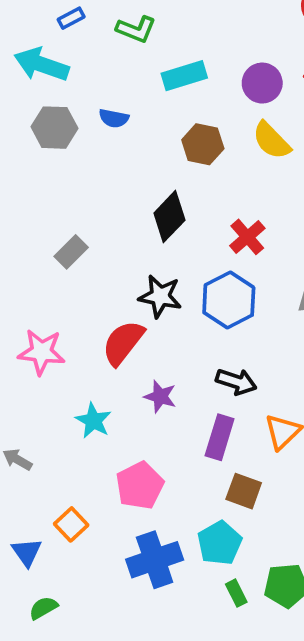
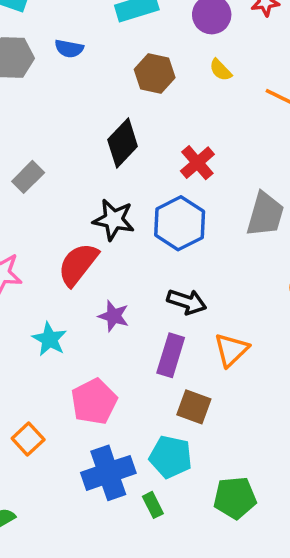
yellow semicircle: (271, 141) -> (221, 70), size x0.6
cyan pentagon: (220, 543) -> (171, 457), turned -30
green rectangle: (236, 593) -> (153, 505), moved

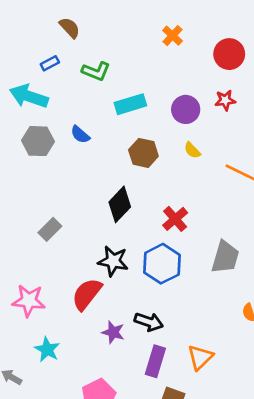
blue semicircle: (69, 49) -> (80, 135), turned 30
black arrow: (187, 302) -> (149, 322), moved
cyan star: (49, 339) -> (47, 349), moved

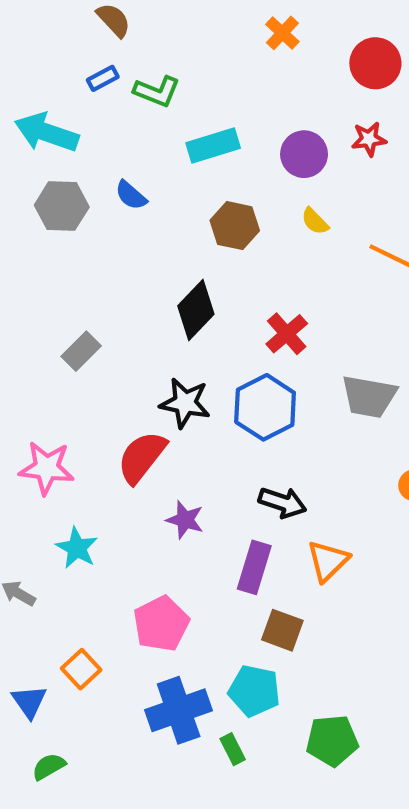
blue rectangle: (50, 63) -> (103, 78), moved
gray trapezoid: (225, 257) -> (369, 396), turned 84
black arrow: (149, 322) -> (282, 503), moved

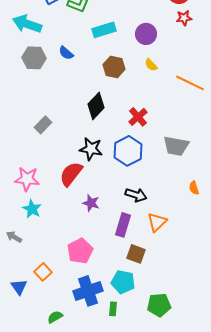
red star: (369, 139) -> (184, 18), moved
cyan star: (77, 548) -> (32, 209), moved
green rectangle: (233, 749) -> (113, 309), turned 32
green semicircle: (49, 767) -> (55, 317), moved

